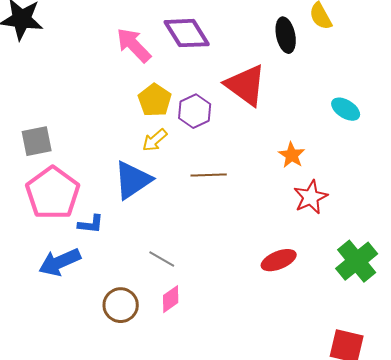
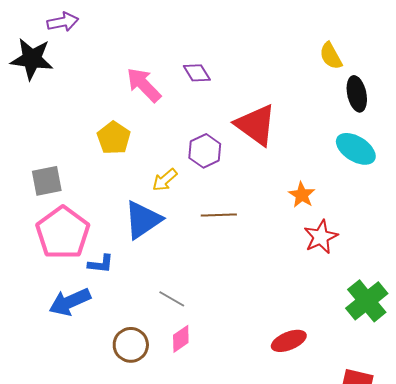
purple diamond: (187, 33) -> (197, 73), size x0.6
black ellipse: (286, 35) -> (357, 94), moved
yellow pentagon: (155, 100) -> (114, 138), moved
cyan ellipse: (346, 109) -> (356, 149), size x1.4
red ellipse: (279, 260) -> (289, 341), moved

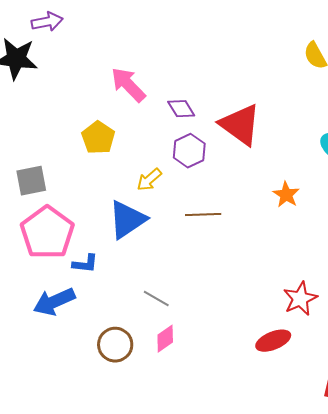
purple diamond: (197, 73) -> (181, 109), moved
red star: (321, 237) -> (300, 299), moved

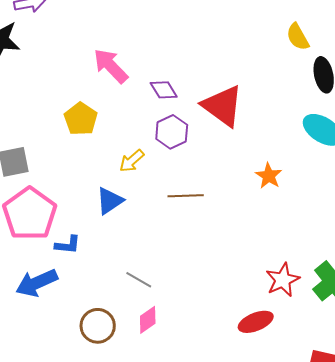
blue triangle: (127, 220) -> (110, 201), size x0.7

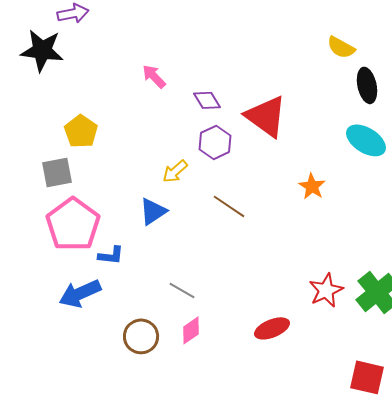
yellow semicircle: (298, 37) -> (341, 47), turned -32
pink arrow: (111, 66) -> (154, 76), size x0.7
yellow pentagon: (81, 119) -> (81, 131), moved
brown line: (186, 196) -> (229, 206), turned 36
red ellipse: (256, 322) -> (272, 328), moved

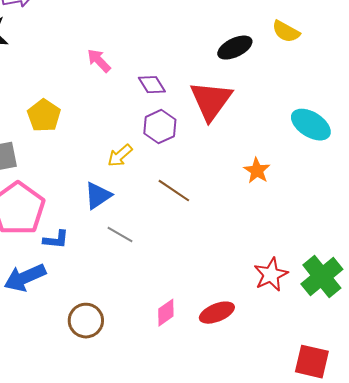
black ellipse: (367, 85) -> (235, 48), moved, turned 76
red triangle: (266, 116) -> (211, 101), turned 30
yellow pentagon: (81, 131) -> (44, 116), moved
gray line: (182, 290) -> (120, 235), moved
pink diamond: (191, 330) -> (166, 313), moved

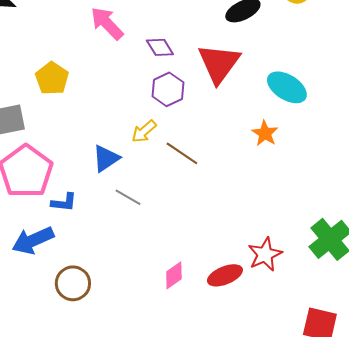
pink arrow: (99, 61) -> (107, 23), size x1.4
cyan ellipse: (311, 125) -> (287, 87), moved
yellow arrow: (120, 156) -> (144, 131), moved
red star: (271, 275) -> (265, 254), moved
brown circle: (86, 321) -> (73, 283), moved

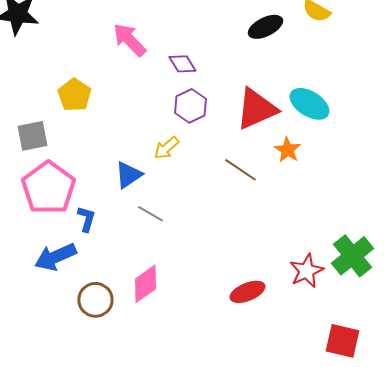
red triangle: (219, 63) -> (256, 109), moved, turned 30
brown line: (182, 153) -> (240, 170), moved
blue L-shape: (64, 202) -> (86, 219), turned -80
red star: (265, 254) -> (306, 271), moved
pink diamond: (174, 275) -> (145, 284), moved, size x1.4

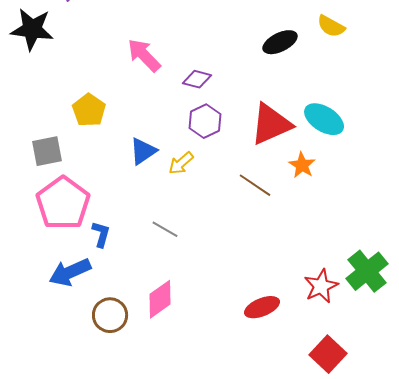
purple diamond: (182, 64) -> (197, 79), turned -44
blue triangle: (128, 175) -> (143, 151), moved
red square: (342, 341) -> (328, 354), moved, turned 30

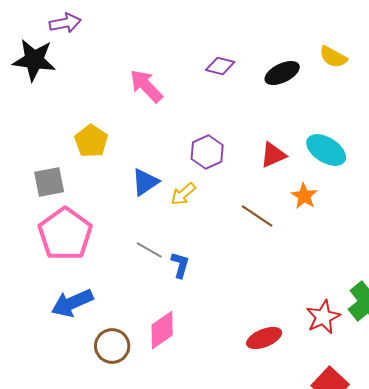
purple diamond: (197, 79) -> (220, 66), moved
red triangle: (271, 124) -> (273, 155), size x0.6
gray line: (165, 229) -> (149, 250), moved
blue L-shape: (101, 234) -> (180, 265), moved

